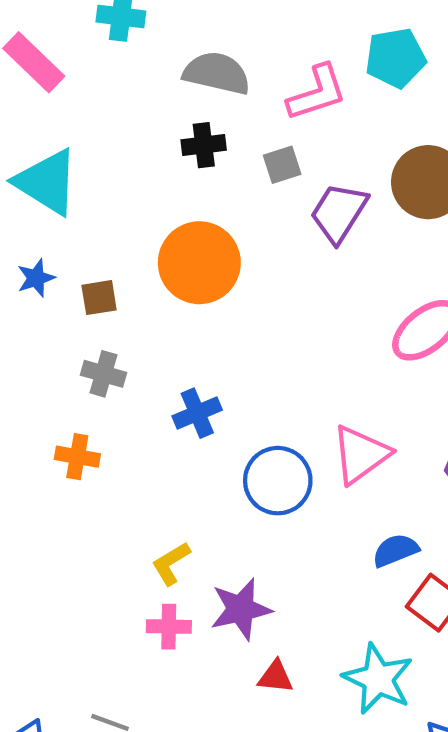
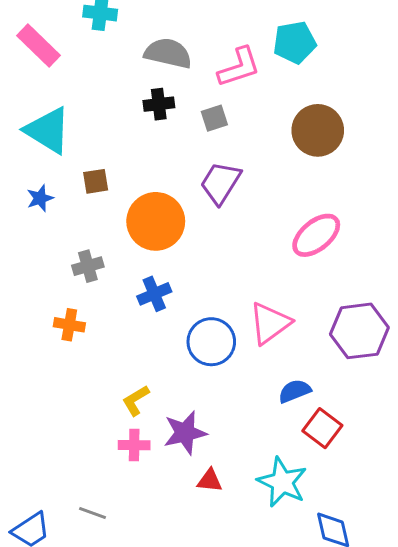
purple trapezoid: (339, 213) -> (221, 183), moved
orange circle: (199, 263) -> (156, 221), moved
brown square: (99, 298) -> (96, 181), moved
gray cross: (103, 374) -> (88, 266), turned -32

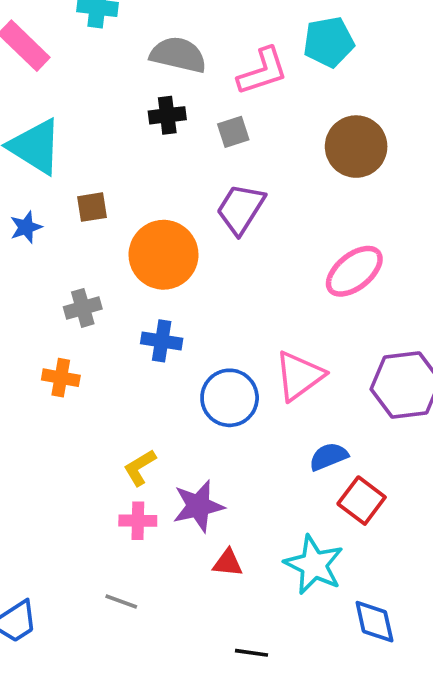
blue cross: (154, 294) -> (162, 341), turned 32
gray line: (92, 513) -> (121, 601), moved

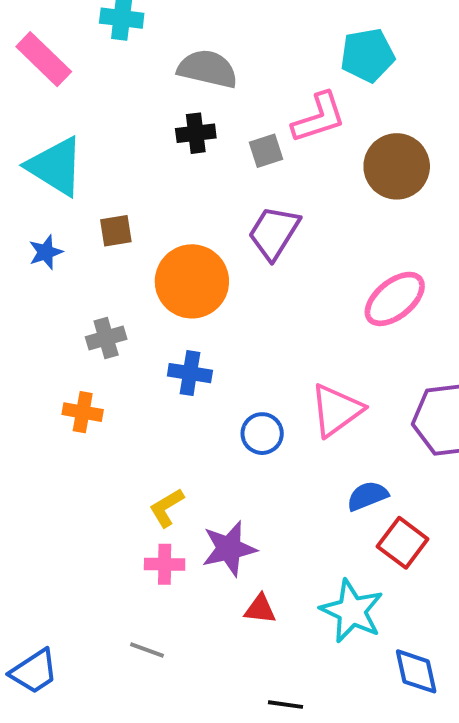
pink L-shape: (263, 71) -> (319, 118), moved
blue circle: (230, 398) -> (262, 434), size x0.7

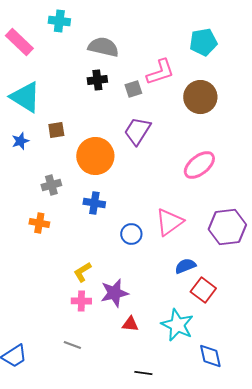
cyan pentagon: (367, 55) -> (203, 42), moved

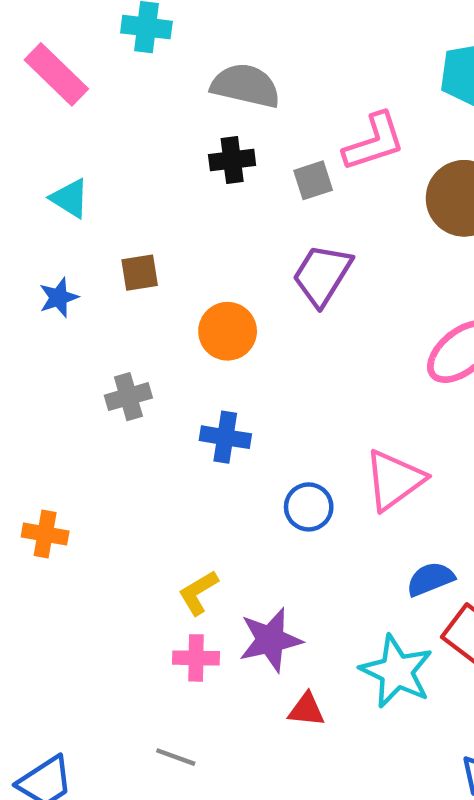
cyan triangle: (25, 97) -> (70, 198), size x0.6
orange circle: (95, 156) -> (228, 331), size x0.7
orange cross: (39, 223) -> (45, 534), moved
cyan star: (177, 325) -> (397, 671), moved

